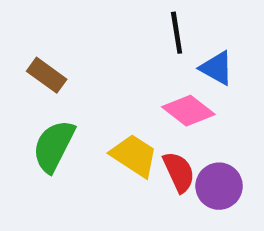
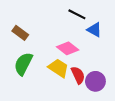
black line: (177, 33) -> (77, 14), turned -54
pink diamond: (188, 111) -> (68, 48), moved

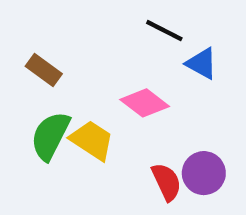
yellow trapezoid: (58, 68) -> (92, 140), moved
red semicircle: (78, 75) -> (167, 182), moved

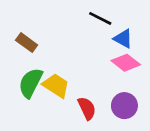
pink diamond: (145, 103) -> (126, 63), moved
red semicircle: (167, 182) -> (87, 108), moved

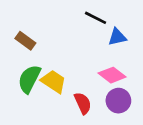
blue triangle: (123, 39) -> (117, 37), turned -42
pink diamond: (126, 63) -> (112, 75), moved

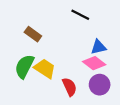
blue triangle: (117, 37) -> (98, 47), moved
brown rectangle: (25, 41) -> (33, 34), moved

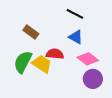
blue triangle: (98, 47) -> (76, 37), moved, turned 42
red semicircle: (70, 87) -> (55, 54), moved, turned -60

